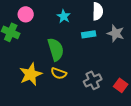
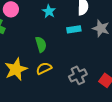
green semicircle: (56, 49) -> (41, 44), size x0.7
yellow semicircle: (59, 73) -> (44, 68), turned 133

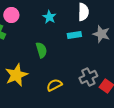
yellow semicircle: (44, 68) -> (54, 85), moved
gray cross: (78, 75) -> (88, 77), moved

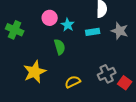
pink circle: (11, 15) -> (50, 18), moved
cyan star: (49, 17) -> (68, 25), moved

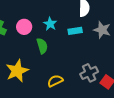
pink circle: (50, 18) -> (24, 27), moved

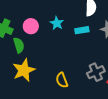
green semicircle: (42, 46) -> (19, 45), moved
yellow semicircle: (55, 81) -> (62, 80), turned -84

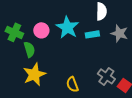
cyan star: (57, 23) -> (67, 27), size x1.6
gray cross: (96, 72) -> (106, 76), turned -30

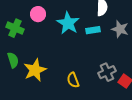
pink circle: (41, 30) -> (38, 14), moved
green semicircle: (29, 49) -> (13, 60), moved
gray cross: (106, 76) -> (107, 72), turned 30

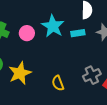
pink circle: (38, 14) -> (27, 33), moved

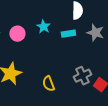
cyan star: (53, 26) -> (43, 27), size x0.6

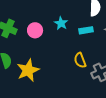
yellow semicircle: (48, 84) -> (80, 60), moved

